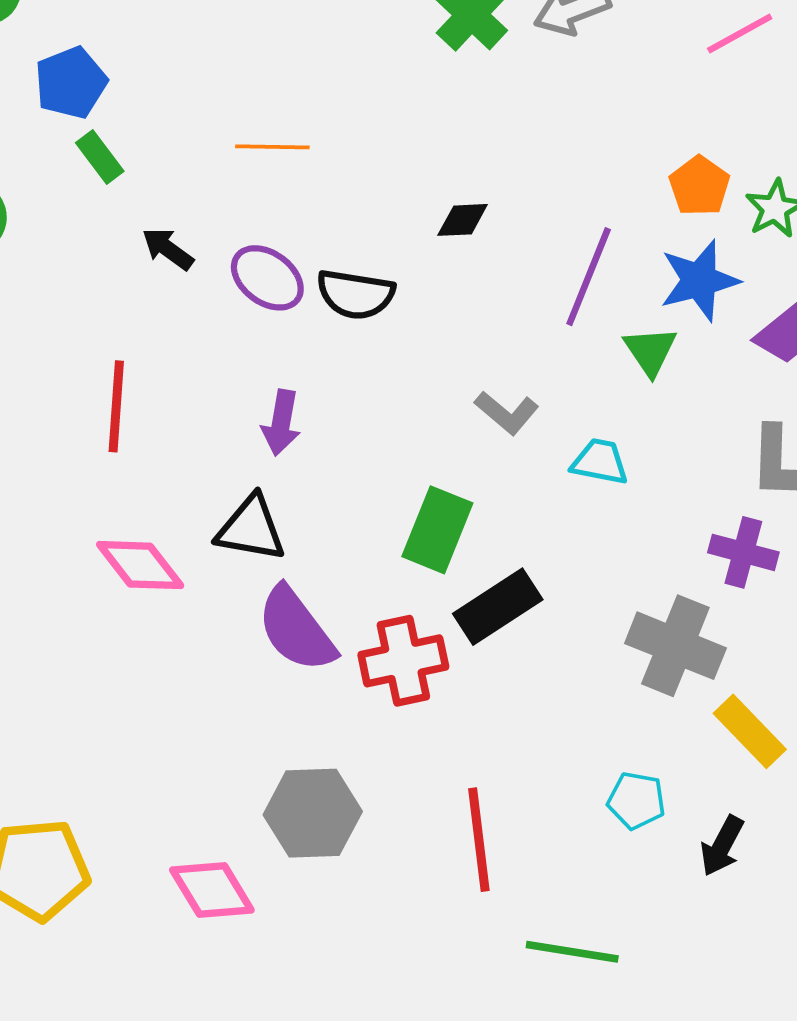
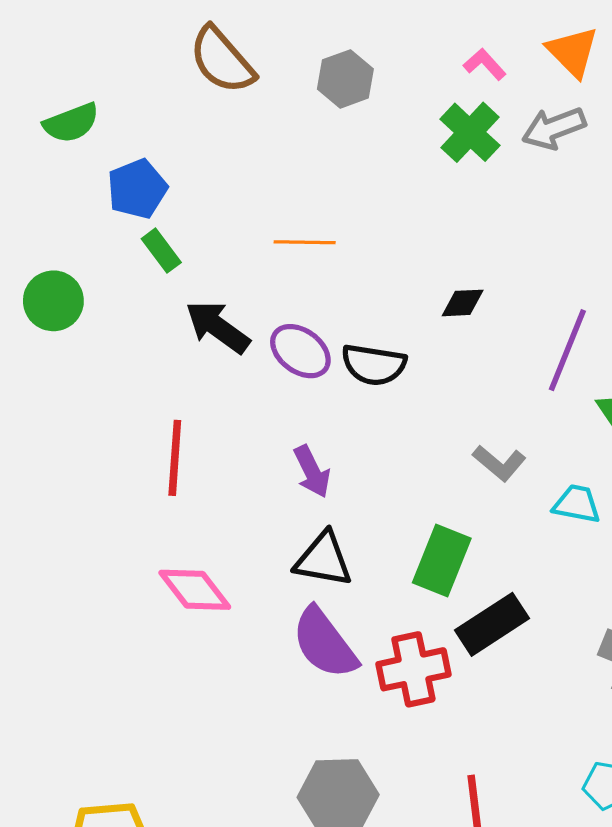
black arrow: (168, 249) -> (218, 327), size x1.5
purple arrow: (281, 423) -> (312, 471), turned -36
black triangle: (251, 529) -> (323, 559), moved

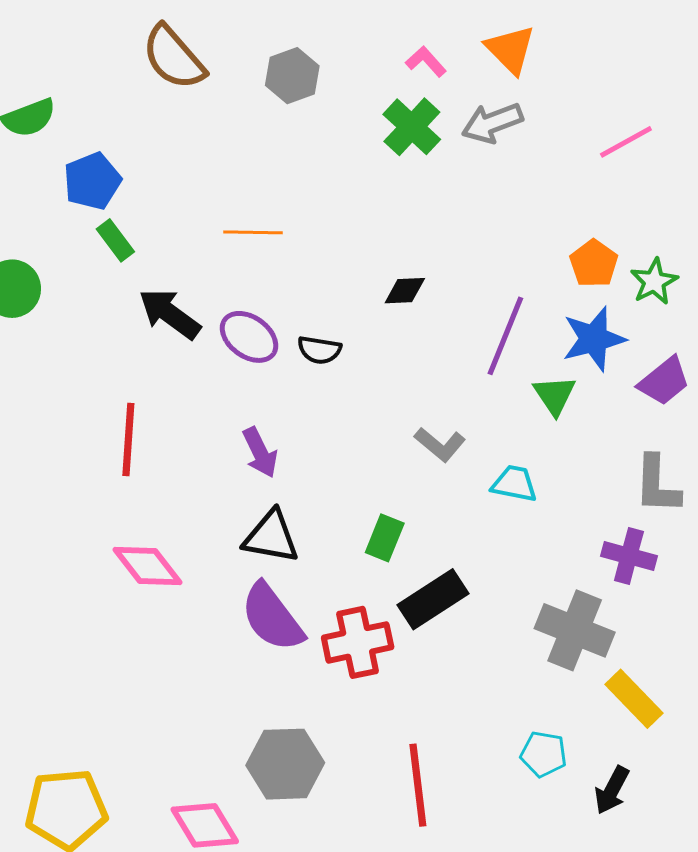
black semicircle: (374, 365) -> (319, 350), size x0.7
green rectangle: (442, 560) -> (385, 538), size x0.7

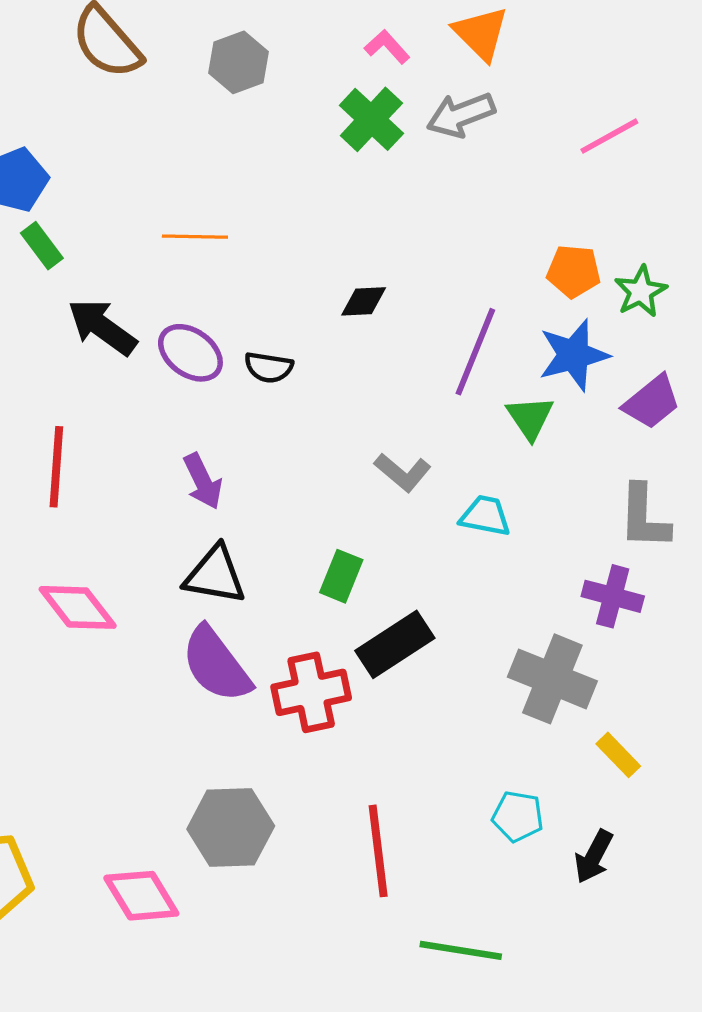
orange pentagon: (594, 264) -> (574, 271), turned -30
yellow rectangle: (634, 699) -> (618, 755), size x0.7

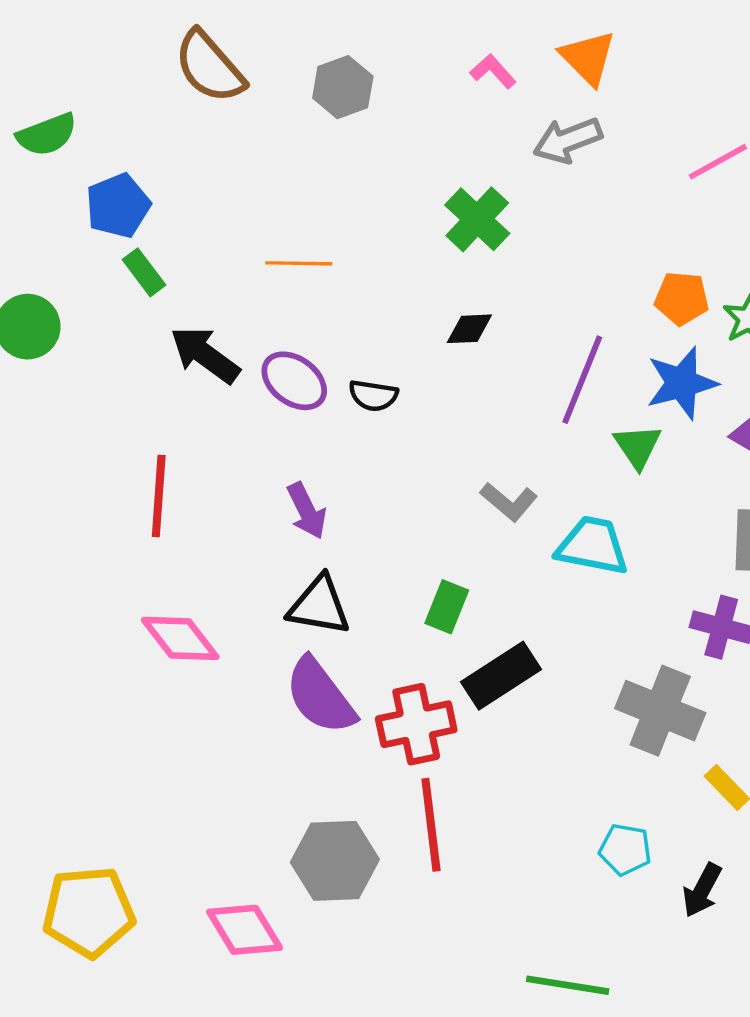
green cross: (371, 119) -> (477, 219), moved
cyan trapezoid: (485, 516) -> (592, 546), size x1.4
red line: (378, 851) -> (431, 825), moved

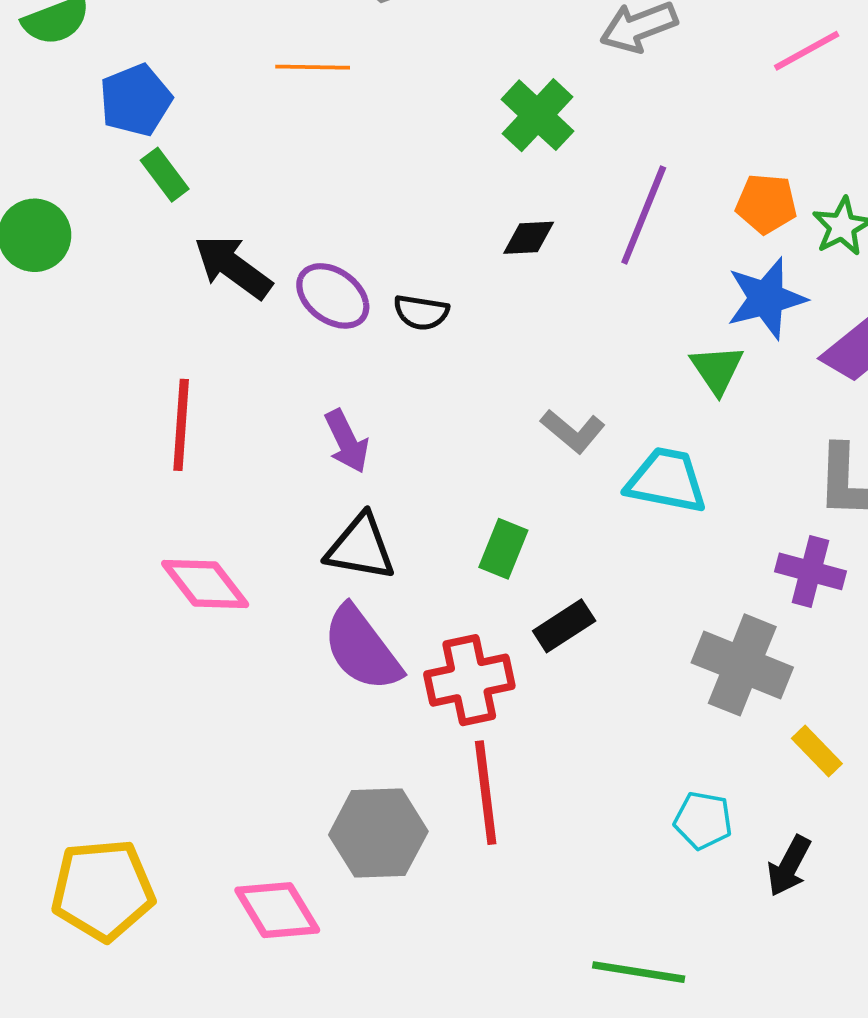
orange line: (299, 263) -> (313, 67), moved
purple line: (582, 380) -> (644, 215), moved
black rectangle: (501, 676) -> (564, 626), size x0.7

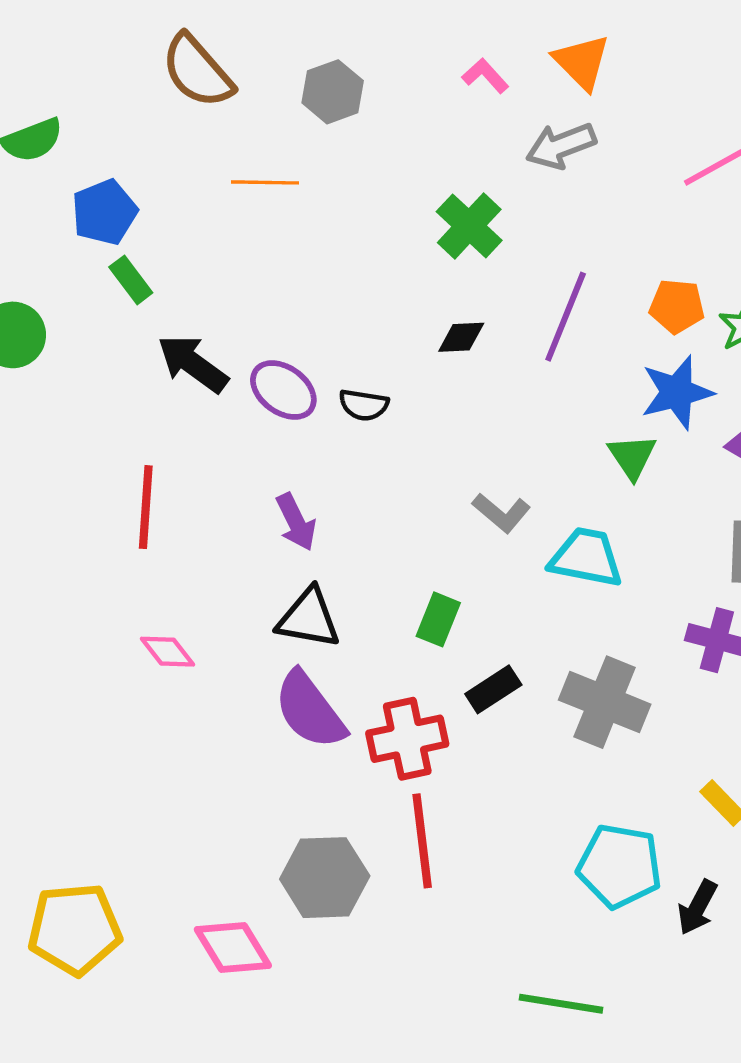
pink diamond: (205, 584) -> (168, 652), size x0.7
gray cross: (742, 665) -> (605, 702), moved
cyan pentagon: (703, 820) -> (619, 866), size x1.6

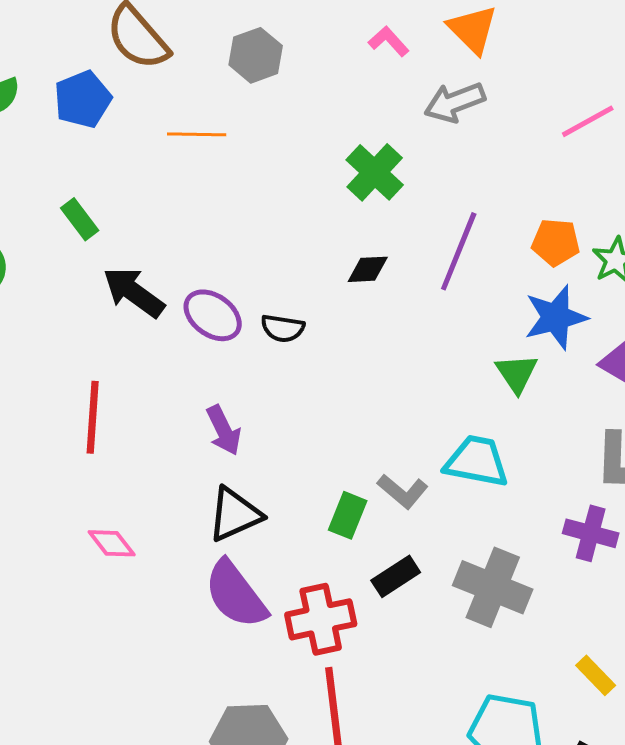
blue pentagon: (104, 212) -> (83, 99), moved
gray L-shape: (501, 513) -> (403, 491), moved
black triangle: (309, 618) -> (235, 514), turned -34

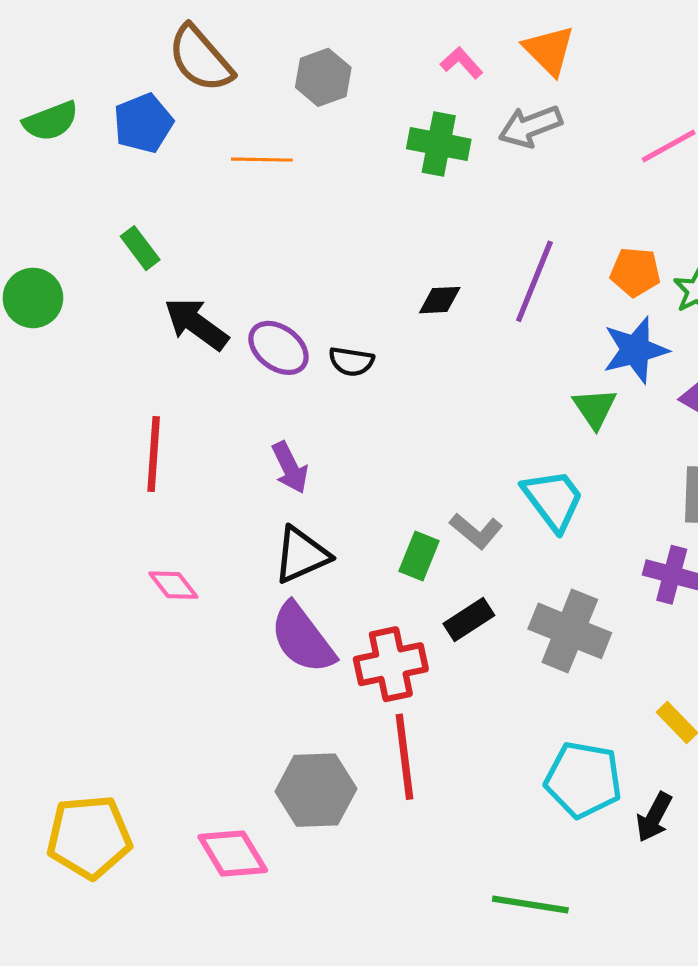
green cross: (375, 172) -> (439, 144), moved, turned -32
cyan trapezoid: (477, 461) -> (553, 500), turned 42

